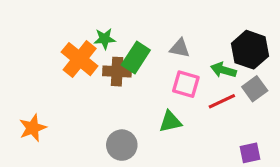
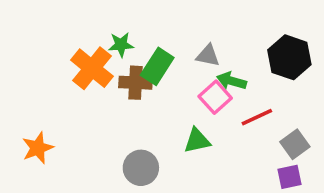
green arrow: (223, 70) -> (231, 81), moved
pink square: (186, 84) -> (215, 97), turned 32
gray square: (255, 89) -> (295, 144), moved

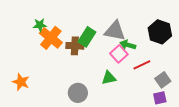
green star: (121, 45) -> (40, 25), moved
gray triangle: (208, 56) -> (115, 31), size x1.6
orange star: (38, 148) -> (21, 82), turned -30

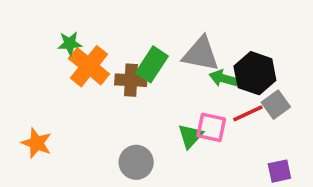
black hexagon: (160, 32) -> (255, 73), moved
pink square: (119, 54) -> (211, 127), moved, turned -36
green triangle: (109, 78) -> (190, 136), turned -35
gray square: (163, 80) -> (276, 105), moved

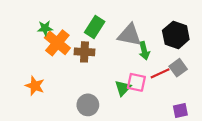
green rectangle: (152, 64) -> (95, 27), moved
black hexagon: (255, 73) -> (176, 35), moved
green arrow: (224, 78) -> (144, 51), turned -120
orange star: (37, 143) -> (35, 86), moved

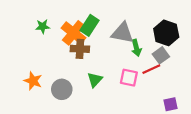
orange cross: (57, 43) -> (74, 33), moved
gray square: (178, 68) -> (161, 55), moved
green triangle: (123, 88) -> (95, 80), moved
gray circle: (88, 105) -> (62, 89), moved

